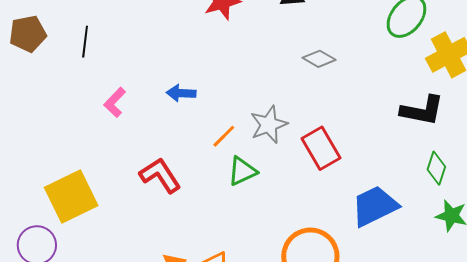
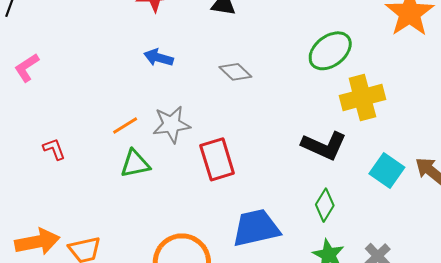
blue arrow: (181, 93) -> (159, 58), moved
red L-shape: (160, 175) -> (54, 149), size x0.6

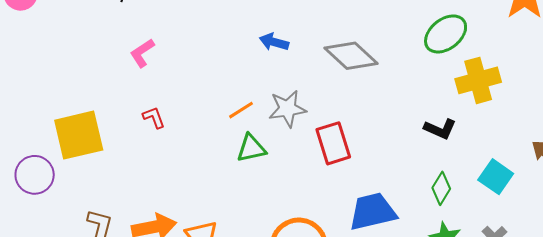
gray diamond: (235, 72) -> (351, 56), size x1.6
black L-shape: (324, 146) -> (440, 129), size x0.7
red L-shape: (54, 149) -> (154, 117), moved
cyan square: (387, 171) -> (496, 177), moved

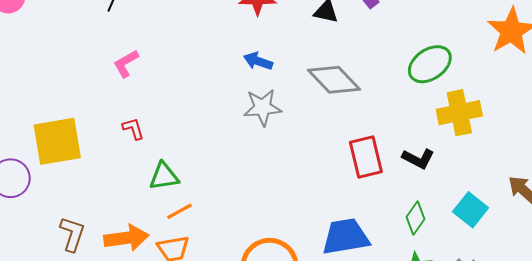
gray star: (287, 109) -> (263, 107), moved
orange line: (241, 110) -> (179, 211), moved
red rectangle: (333, 143) -> (366, 157), moved
green triangle: (251, 148) -> (164, 176), moved

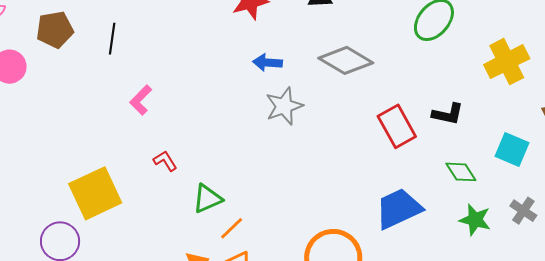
yellow cross: (459, 113) -> (507, 62), moved
green diamond: (416, 218) -> (461, 172), turned -52

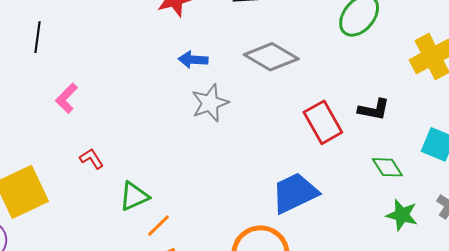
blue trapezoid: (398, 209) -> (295, 193), moved

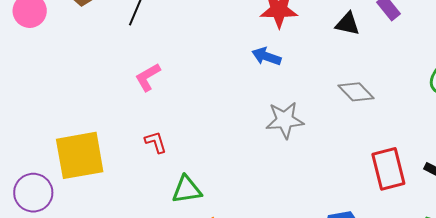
gray diamond: (271, 57) -> (356, 92), size x0.7
blue arrow: (193, 60) -> (266, 56), moved

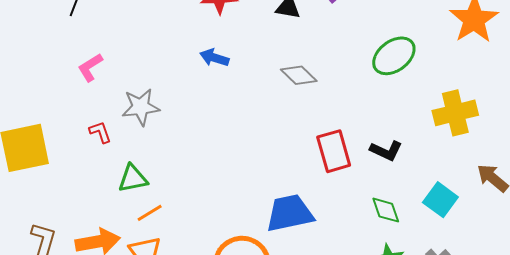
blue arrow: (266, 56) -> (214, 58), moved
gray star: (285, 120) -> (141, 107), moved

